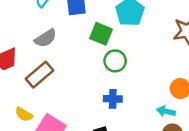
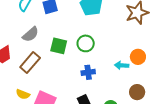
green square: (101, 34) -> (59, 46), moved
cyan arrow: (166, 111) -> (122, 65), moved

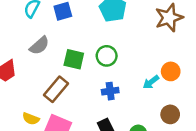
brown rectangle: (30, 62) -> (56, 89), moved
cyan arrow: (122, 65) -> (151, 82), turned -40

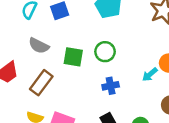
gray semicircle: (39, 46) -> (39, 46), turned 72
brown rectangle: (56, 89) -> (41, 83), moved

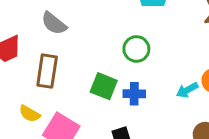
green square: (73, 57) -> (104, 86), moved
brown rectangle: (41, 83) -> (47, 71), turned -40

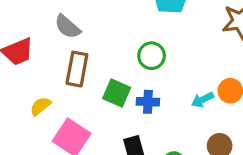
brown rectangle: (47, 71) -> (77, 69), moved
yellow semicircle: (30, 114) -> (40, 106), moved, turned 110

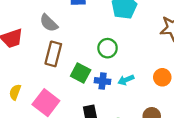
cyan arrow: (202, 100) -> (126, 80), moved
yellow semicircle: (40, 106) -> (15, 92), moved, turned -35

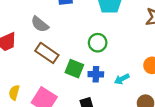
brown rectangle: (53, 54) -> (47, 53), turned -65
cyan arrow: (126, 80) -> (122, 79), moved

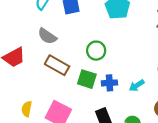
green circle: (98, 43) -> (96, 51), moved

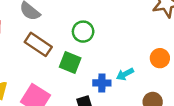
blue cross: (109, 83) -> (102, 83), moved

